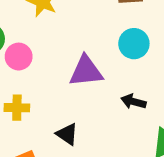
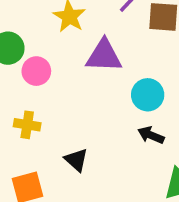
cyan circle: (134, 44) -> (148, 95), moved
purple triangle: (86, 71) -> (104, 56), moved

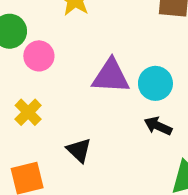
purple triangle: (104, 56) -> (111, 76), moved
yellow cross: (27, 125) -> (28, 112), turned 35

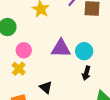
pink circle: (39, 56) -> (24, 50), moved
black arrow: (158, 126) -> (86, 73), turned -96

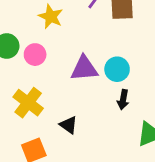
pink circle: (24, 50) -> (35, 55), moved
yellow cross: (19, 69) -> (28, 103), size x1.5

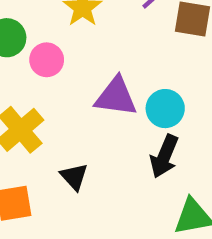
black arrow: (123, 100) -> (164, 156), size x1.4

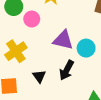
black arrow: (164, 156) -> (67, 70), moved

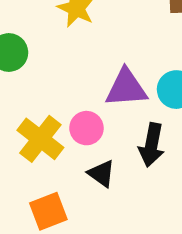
pink circle: (32, 19) -> (86, 128), moved

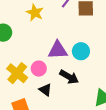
black arrow: (152, 145) -> (69, 77), turned -72

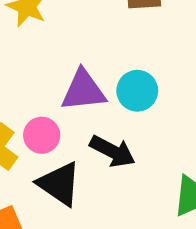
black triangle: (45, 90) -> (59, 184), size x1.5

